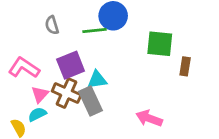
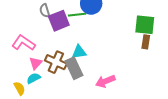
green square: (160, 44) -> (145, 25), moved
purple square: (71, 65) -> (59, 21), moved
pink arrow: (149, 118) -> (105, 81), moved, turned -42

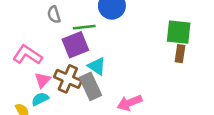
green line: (77, 15) -> (84, 27), moved
purple square: (59, 21) -> (75, 45), moved
cyan triangle: (79, 52) -> (97, 66), turned 42

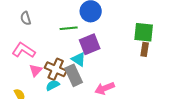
gray semicircle: (54, 15) -> (26, 18), moved
purple square: (75, 45) -> (90, 44), moved
cyan semicircle: (40, 99) -> (53, 85), moved

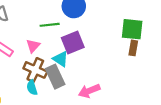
pink triangle: (36, 70) -> (33, 46), moved
cyan semicircle: (53, 85) -> (32, 88), turned -80

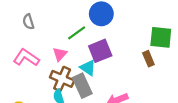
green line: (50, 25) -> (77, 33), turned -30
brown rectangle: (133, 48) -> (148, 59), moved, turned -32

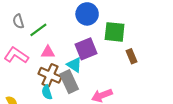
green line: (77, 33) -> (38, 30), moved
green square: (161, 37) -> (115, 32), moved
pink triangle: (60, 54) -> (48, 52), turned 48

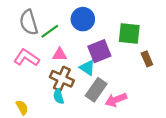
blue circle: (87, 14) -> (83, 19), moved
gray semicircle: (18, 21) -> (29, 22), size x1.6
gray rectangle: (69, 82) -> (96, 90), moved, turned 60

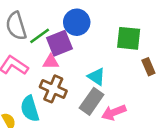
purple square: (99, 51) -> (59, 43), moved
cyan triangle: (87, 68) -> (96, 77), moved
cyan semicircle: (59, 96) -> (30, 109), moved, size x1.5

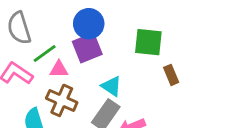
green line: (40, 36) -> (45, 54), moved
purple square: (59, 43) -> (87, 48), moved

